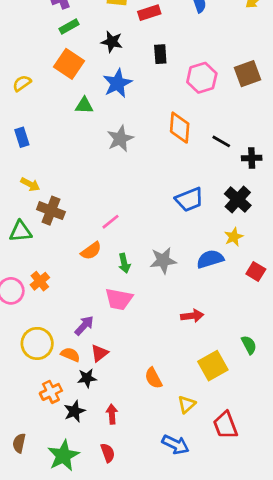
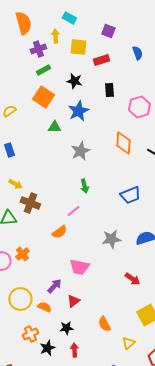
green arrow: (124, 263) -> (84, 186), moved
red arrow: (192, 316) -> (132, 279), turned 42
red triangle: (99, 353) -> (73, 301), moved
black star: (87, 378) -> (66, 328), moved

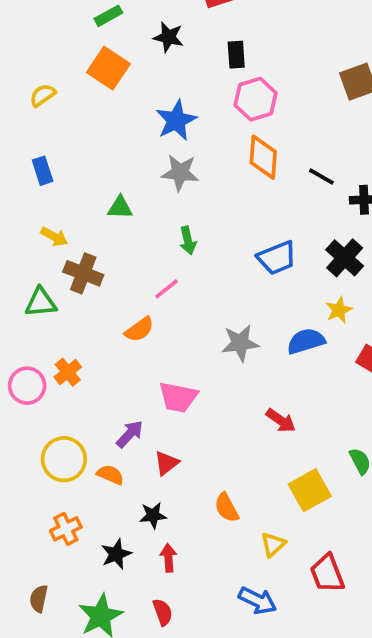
pink hexagon: (139, 107) -> (256, 99), moved
blue star: (78, 111) -> (176, 120), moved
green triangle: (54, 127) -> (120, 208), moved
gray star: (80, 151) -> (180, 173), turned 30
orange cross: (30, 334) -> (66, 529), moved

